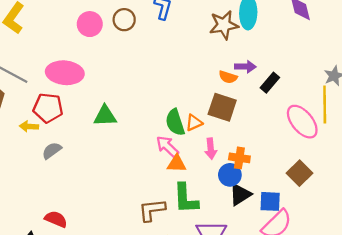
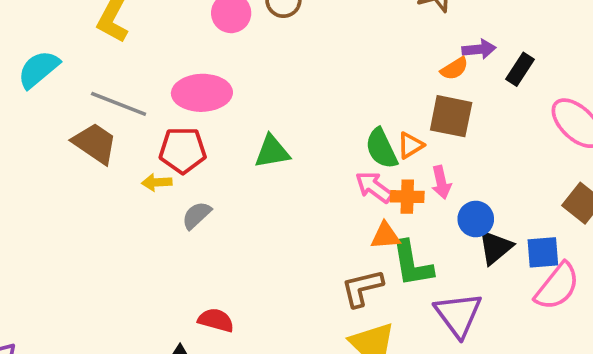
orange semicircle: (228, 77) -> (454, 69), turned -42
orange cross: (239, 158) -> (407, 197), moved
orange triangle: (177, 164) -> (385, 236), moved

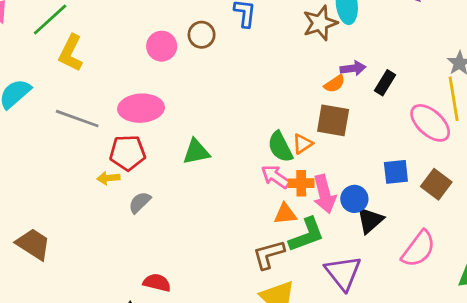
brown trapezoid: (95, 143) -> (33, 244), moved
pink arrow: (441, 182) -> (325, 194), moved, size x1.5
blue square: (543, 252) -> (396, 172), moved
green L-shape: (412, 264) -> (307, 235), turned -99

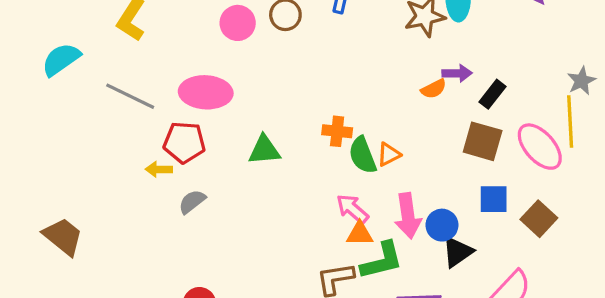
brown square: (333, 120) -> (483, 141), moved
pink arrow: (275, 177) -> (352, 209), moved
orange cross: (301, 183) -> (337, 131), moved

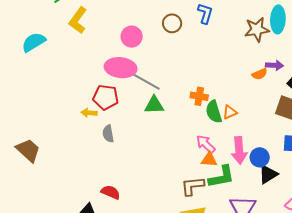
pink circle: (238, 23) -> (132, 37), moved
gray line: (130, 96) -> (145, 81), moved
gray semicircle: (192, 202) -> (108, 134), turned -66

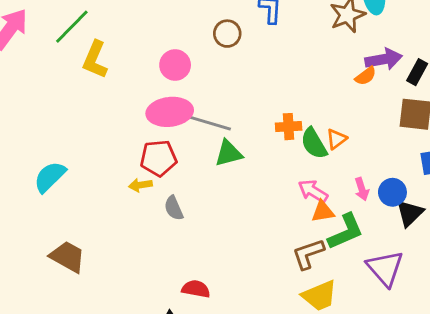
cyan semicircle: (34, 42) -> (50, 177), moved
purple arrow: (274, 65) -> (384, 59), size x1.4
pink arrow: (239, 150) -> (362, 189), size x0.6

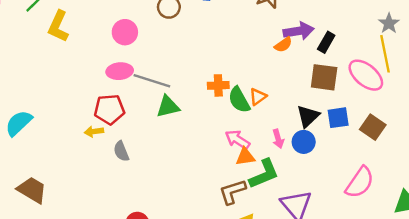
pink ellipse: (170, 112) -> (120, 71), size x0.7
black triangle: (410, 213) -> (308, 116), moved

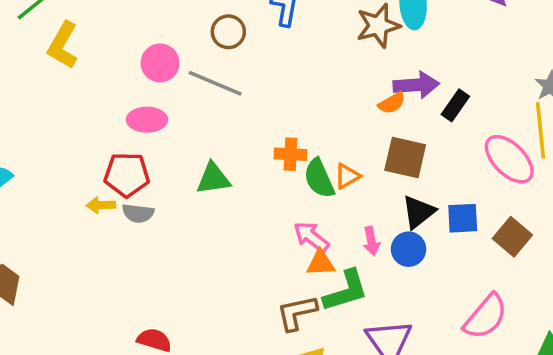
brown square: (324, 77) -> (405, 157), moved
gray line: (152, 81) -> (215, 83), moved
gray semicircle: (121, 151) -> (138, 213), moved, turned -66

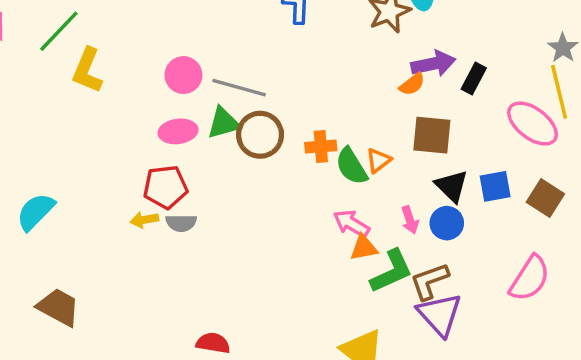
brown circle: (228, 32) -> (260, 135), moved, size x1.4
green triangle: (213, 178) -> (224, 123), moved
black triangle: (418, 212) -> (452, 186), turned -30
brown L-shape: (297, 313) -> (429, 281), moved

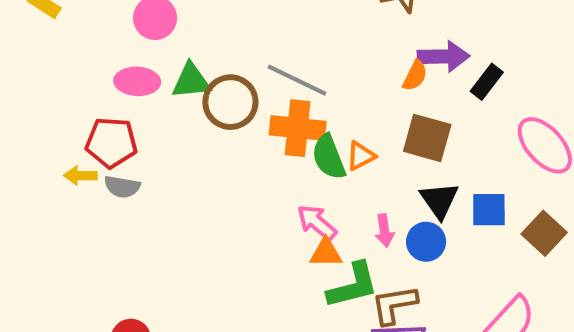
orange semicircle: (412, 84) -> (415, 76), turned -36
gray line: (239, 88) -> (297, 80), moved
orange cross: (321, 147) -> (298, 128), size x1.5

